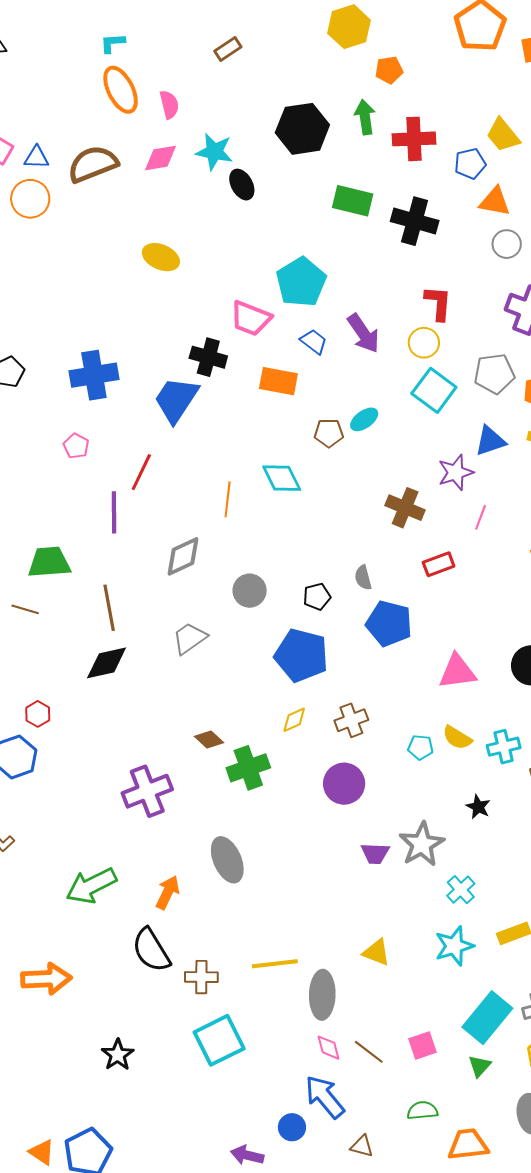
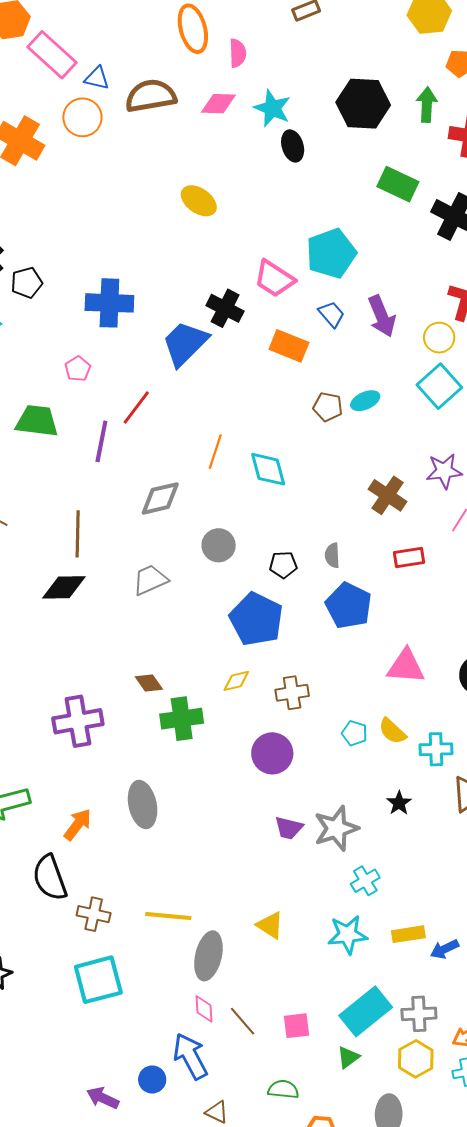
cyan diamond: (282, 478) -> (268, 469), moved
green trapezoid: (49, 562) -> (37, 421), moved

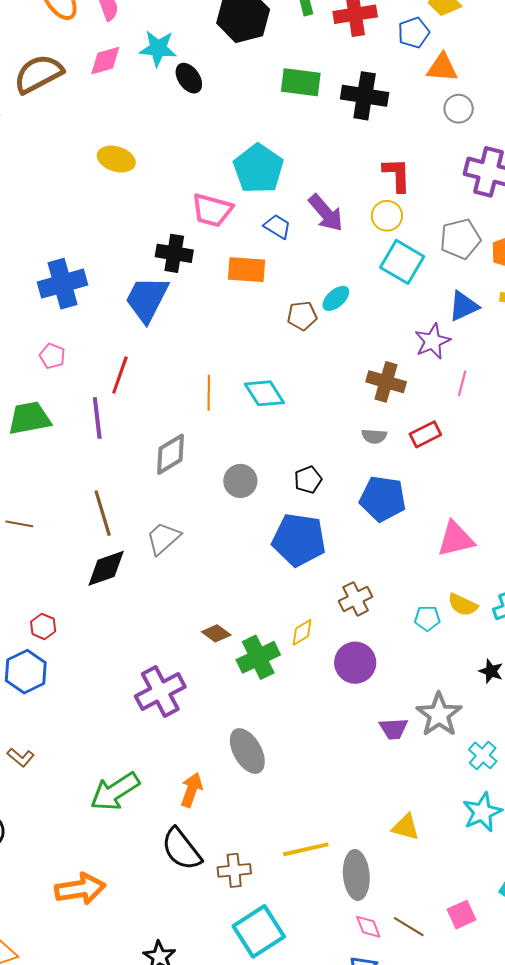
gray semicircle: (332, 555) -> (374, 436), moved, turned -65
gray trapezoid: (150, 580) -> (163, 538), moved
yellow diamond: (236, 681) -> (302, 632), moved

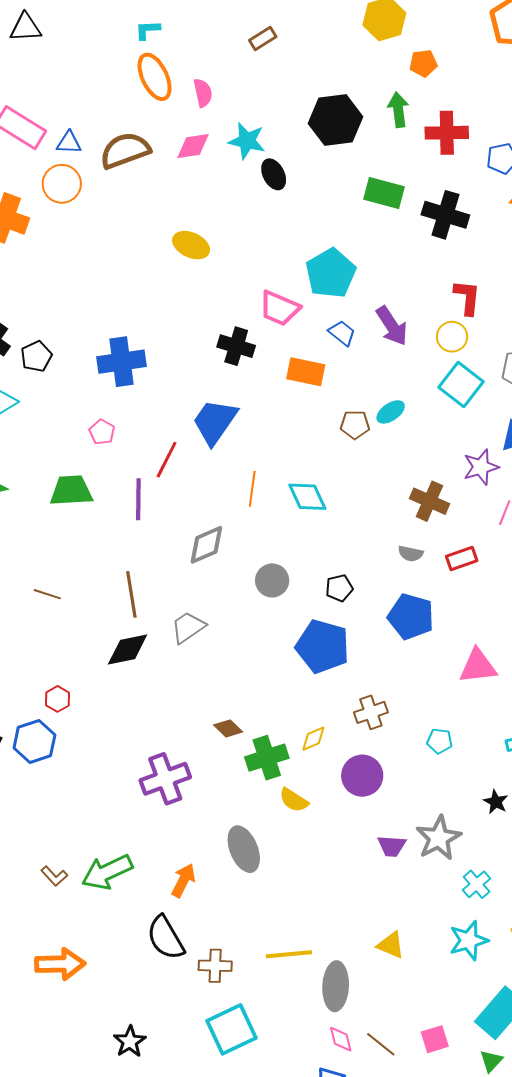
blue trapezoid: (147, 299) -> (215, 422), moved
yellow semicircle: (463, 605) -> (294, 800), moved
brown L-shape: (21, 757) -> (54, 876), moved

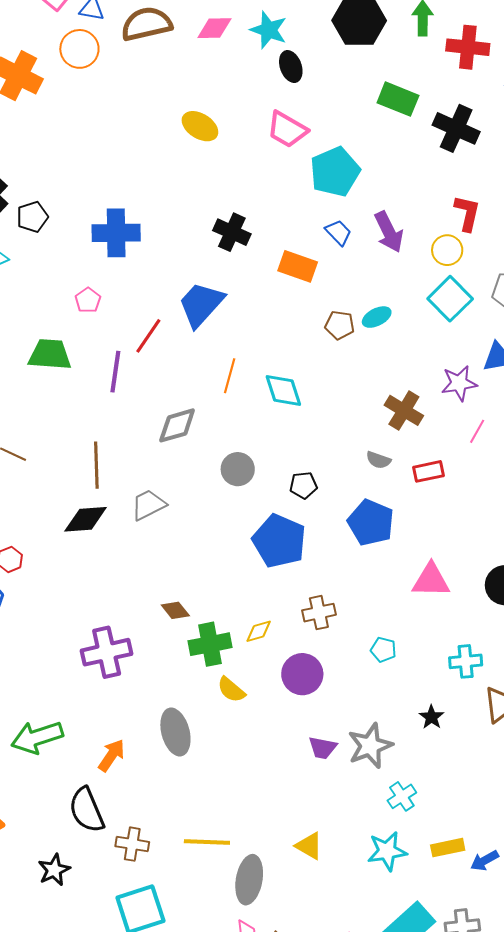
pink trapezoid: (279, 308) -> (287, 129), moved
black star: (130, 1042) -> (54, 870), moved

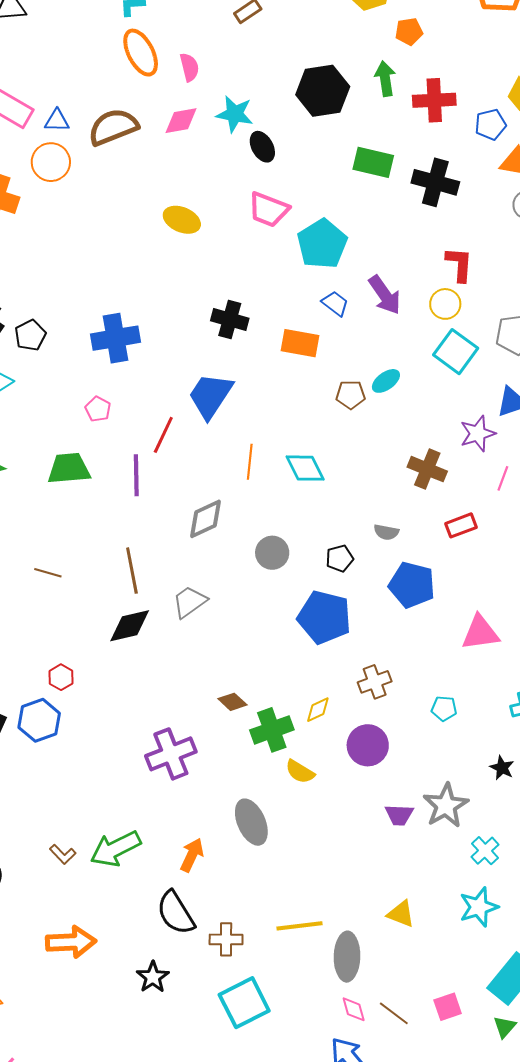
gray semicircle: (378, 460) -> (386, 532), moved

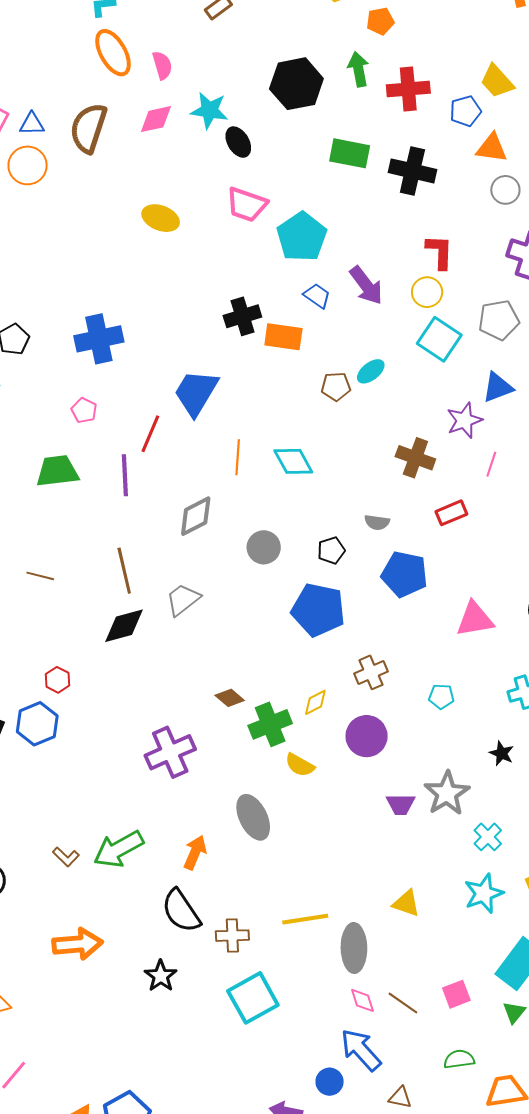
brown semicircle: (113, 127) -> (88, 128), turned -48
black cross: (230, 320) -> (242, 316), moved, turned -30

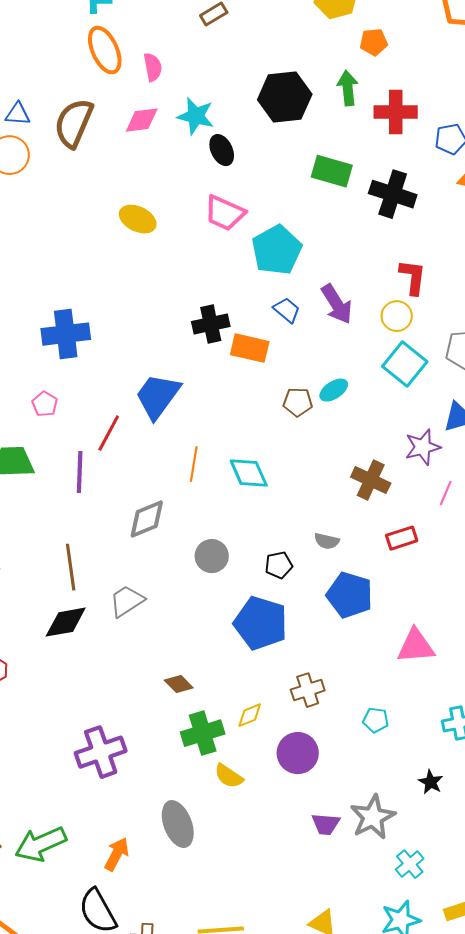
brown diamond: (230, 698) -> (179, 684), moved

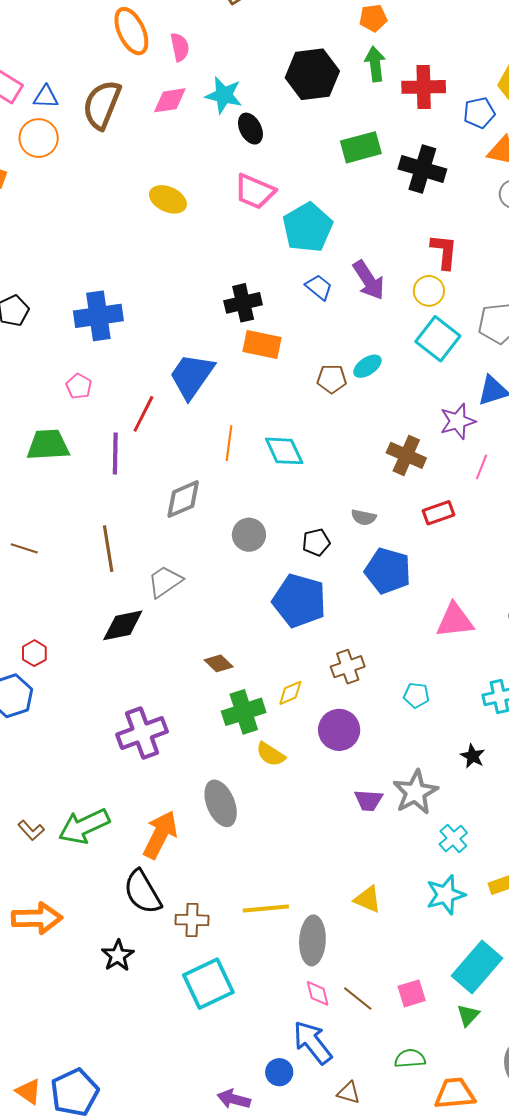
orange pentagon: (374, 42) -> (373, 18), moved
green rectangle: (332, 171) -> (361, 147), turned -30
orange rectangle: (250, 348) -> (262, 344), moved
black diamond: (66, 622) -> (123, 625), moved
orange arrow: (117, 854) -> (160, 835), size x1.4

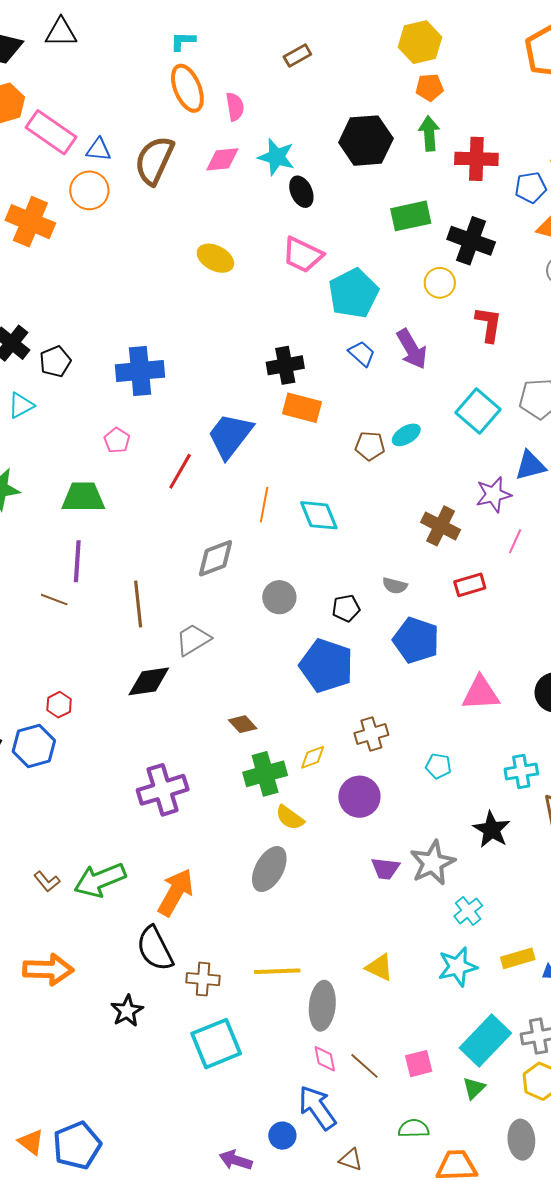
yellow circle: (429, 291) -> (440, 283), moved
purple line: (115, 453) -> (77, 561), moved
black star: (473, 756) -> (492, 830), size x1.5
gray ellipse: (221, 803) -> (269, 869), moved, turned 48

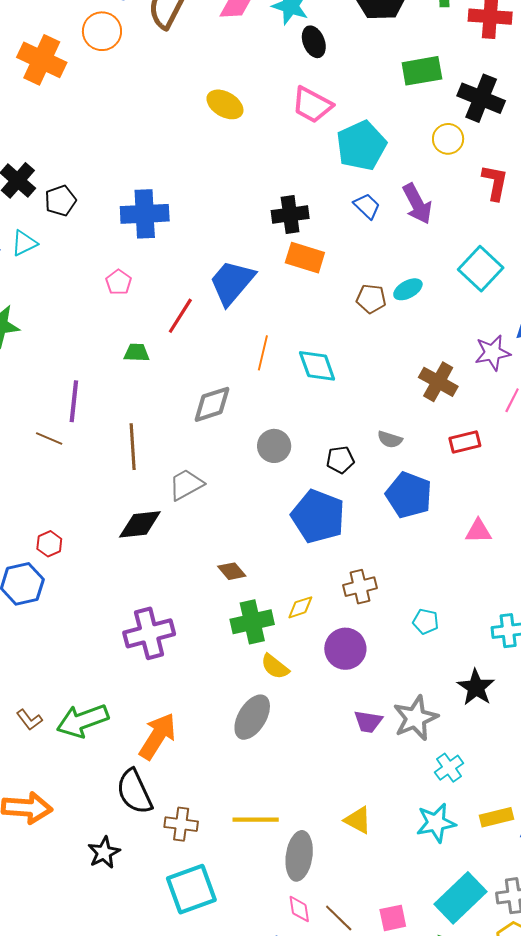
green trapezoid: (83, 497) -> (137, 353), moved, size x0.6
pink triangle: (481, 693) -> (478, 531), moved, size x0.7

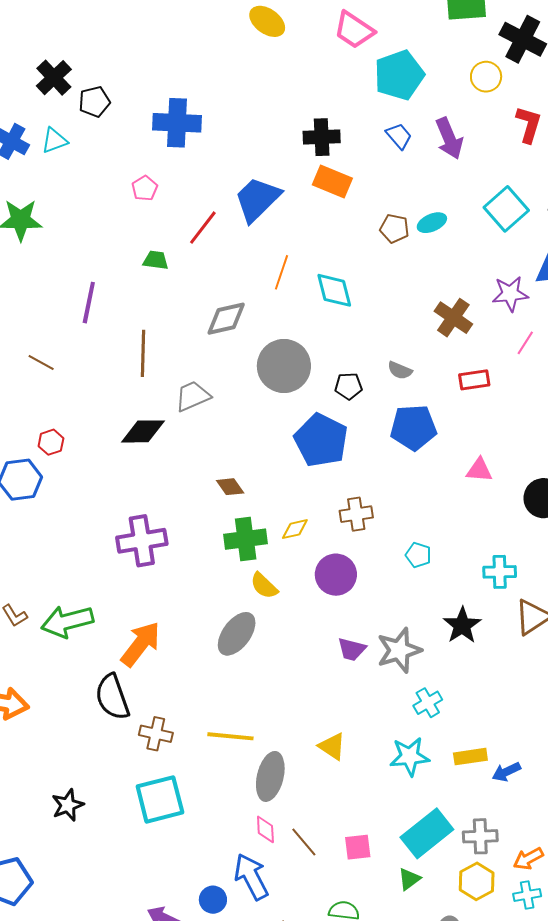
brown line: (49, 438) -> (41, 362), moved
gray circle: (274, 446) -> (284, 366), size x1.6
blue pentagon: (409, 495) -> (414, 427), turned -30
black star: (104, 853) -> (68, 805), moved

